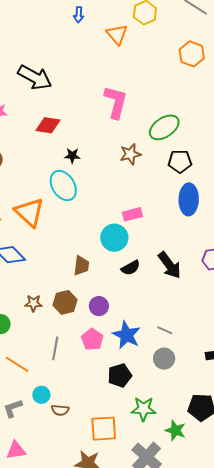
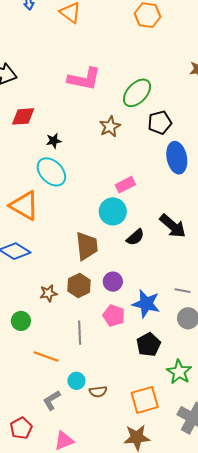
pink L-shape: (116, 102) -> (84, 79), turned 100
brown trapezoid: (81, 266) -> (87, 246), size x1.4
green star: (143, 409) -> (179, 372), turned -30

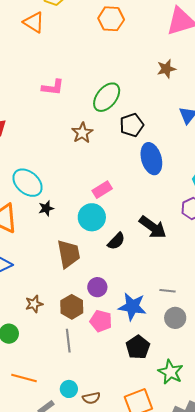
pink L-shape: (84, 79) -> (53, 87), size x0.7
black star: (54, 141) -> (46, 208), moved
brown hexagon: (79, 286) -> (72, 307), moved
orange line: (46, 357) -> (24, 378), moved

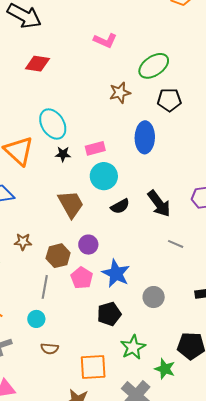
blue ellipse: (151, 159) -> (145, 137), moved
pink rectangle: (102, 190) -> (95, 148), moved
brown trapezoid: (69, 254) -> (71, 204), turned -36
gray line: (167, 291) -> (176, 244), moved
cyan circle: (69, 389) -> (36, 319), moved

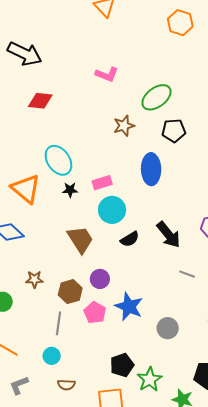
black pentagon: (109, 314) -> (122, 365), moved

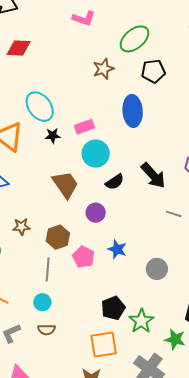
purple circle: (100, 279) -> (96, 213), moved
blue star: (129, 307) -> (117, 249), size x0.7
brown semicircle: (66, 385) -> (47, 330), moved

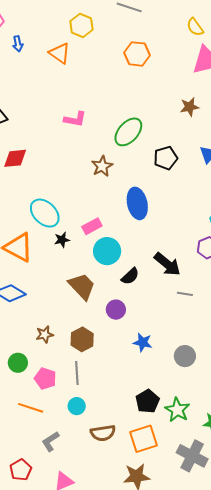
black pentagon: (153, 71) -> (166, 158), moved
gray line: (174, 214) -> (185, 294), moved
pink pentagon: (84, 257) -> (45, 379), moved
brown semicircle: (47, 330) -> (103, 433), moved, size x1.4

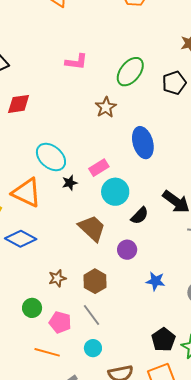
black pentagon: (166, 158) -> (174, 83), moved
gray line: (77, 373) -> (92, 315), turned -30

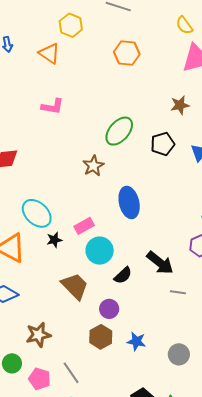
pink L-shape: (76, 62) -> (52, 106), moved
brown star: (57, 278) -> (38, 335), size x1.4
brown hexagon: (95, 281) -> (101, 337), moved

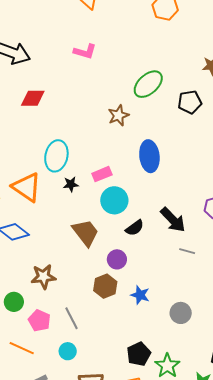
cyan ellipse: (37, 213) -> (56, 156), turned 52

